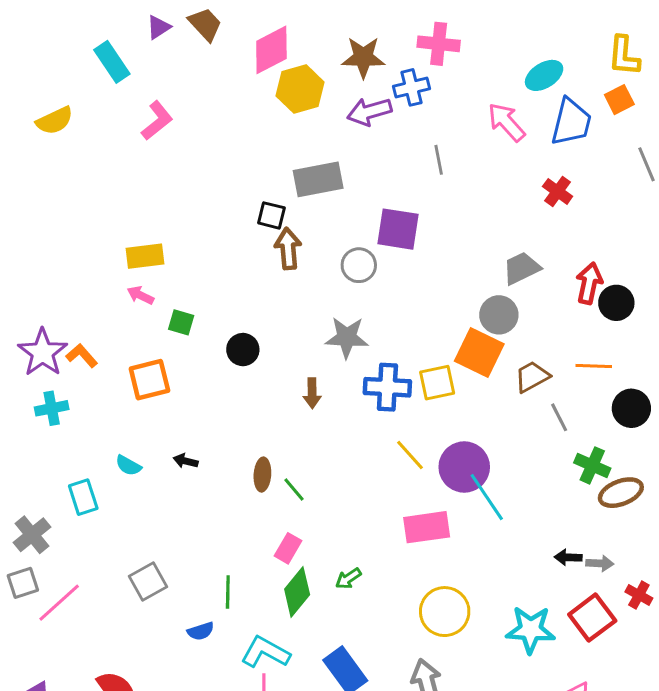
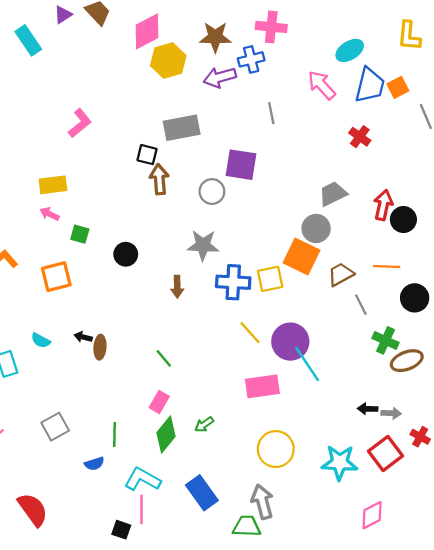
orange square: (619, 100) -> (398, 87), moved
pink L-shape: (157, 121) -> (80, 123), moved
brown ellipse: (262, 475) -> (100, 347), moved

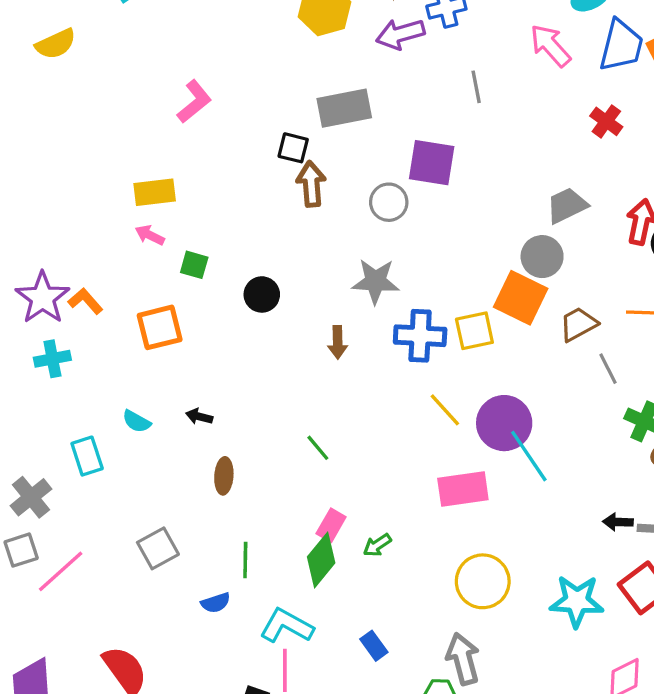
brown ellipse: (100, 347) -> (224, 476), moved
pink rectangle: (159, 402) -> (331, 525), moved
blue rectangle: (202, 493) -> (374, 646), size x0.6

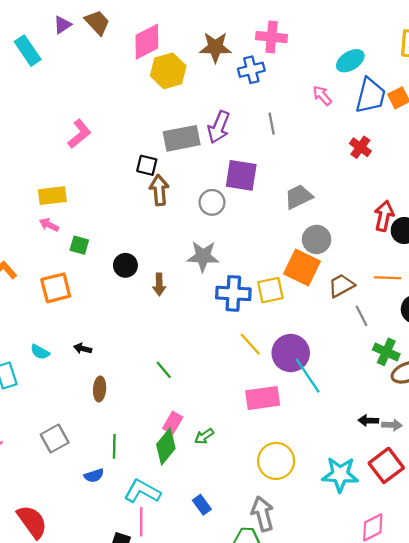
purple arrow: (400, 34) -> (219, 127), moved, turned -52
pink arrow: (550, 46) -> (322, 96), size x0.7
gray trapezoid: (567, 205) -> (299, 197), moved
brown arrow: (338, 342) -> (159, 284), moved

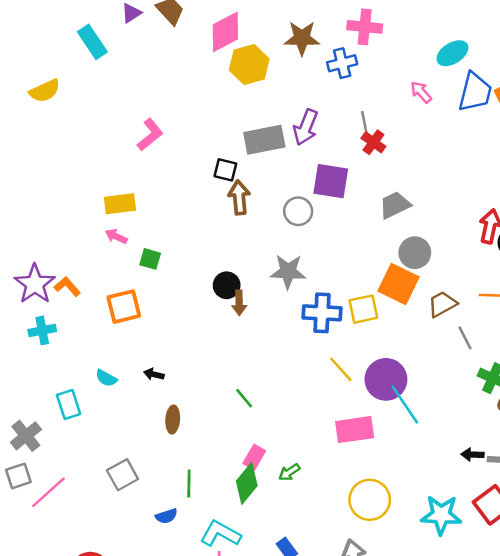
red cross: (360, 147) -> (373, 142), moved
black circle: (125, 265) -> (227, 285), moved

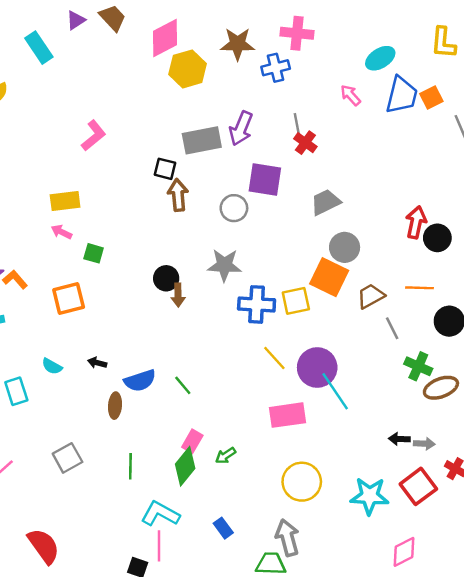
blue semicircle: (166, 516) -> (140, 381), moved, size x1.5

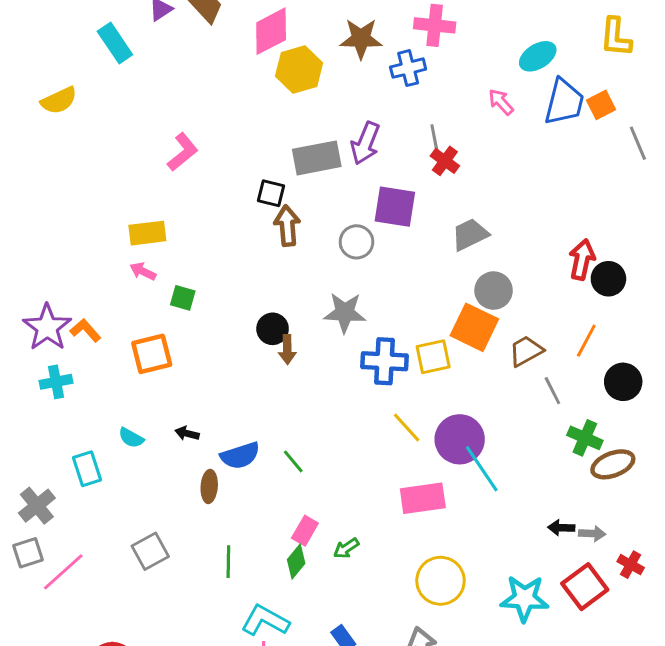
orange line: (420, 288) -> (586, 341), turned -64
green diamond: (185, 466) -> (296, 562), size x0.7

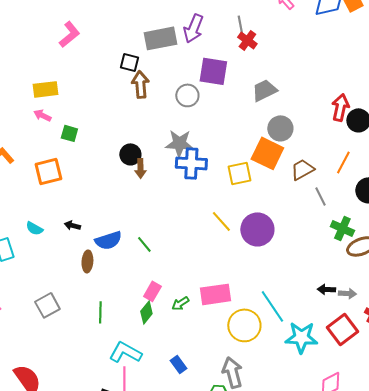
blue cross: (385, 361) -> (191, 163), moved
cyan line: (482, 469) -> (272, 306), moved
pink rectangle: (423, 498) -> (215, 294), moved

